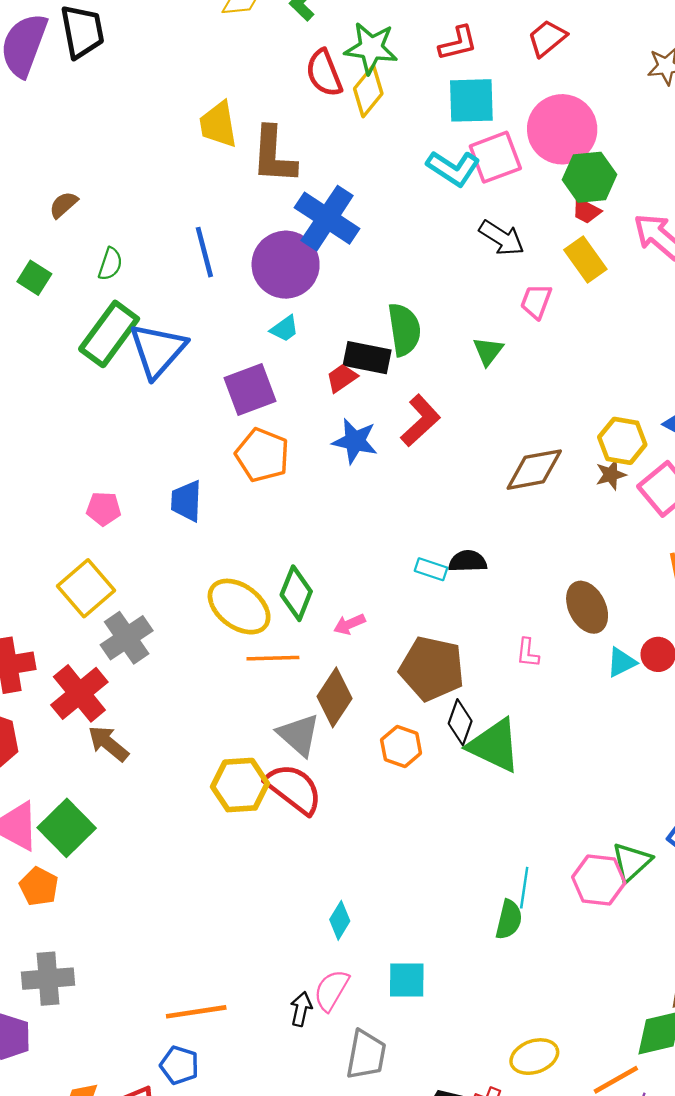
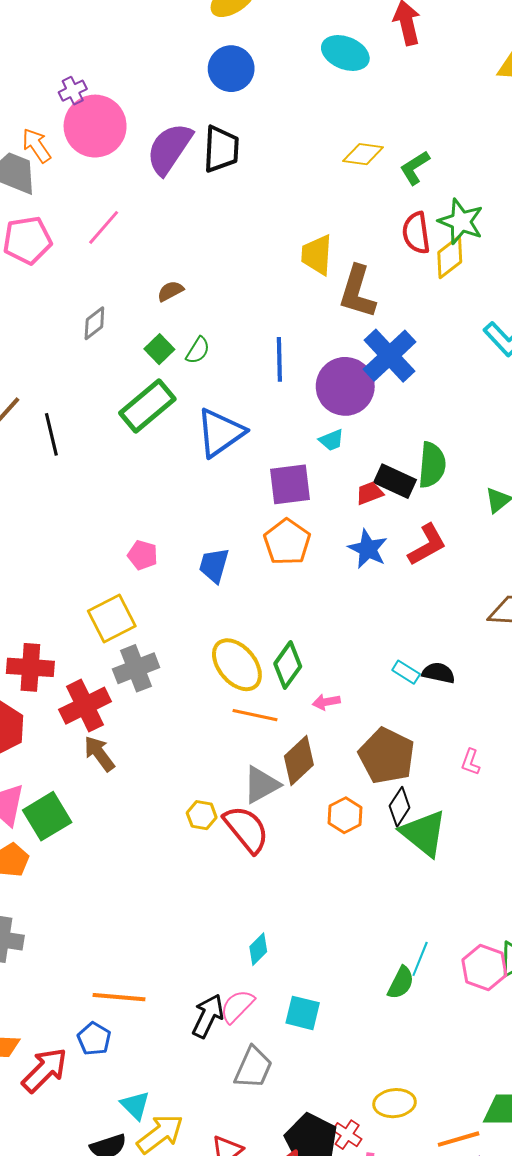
green square: (34, 278) -> (159, 349), moved
green rectangle: (109, 334) -> (147, 406), moved
gray triangle: (299, 735) -> (261, 785), turned 36
yellow hexagon: (240, 785) -> (202, 815), size x0.6
black arrow: (301, 1009) -> (208, 1016), size x1.5

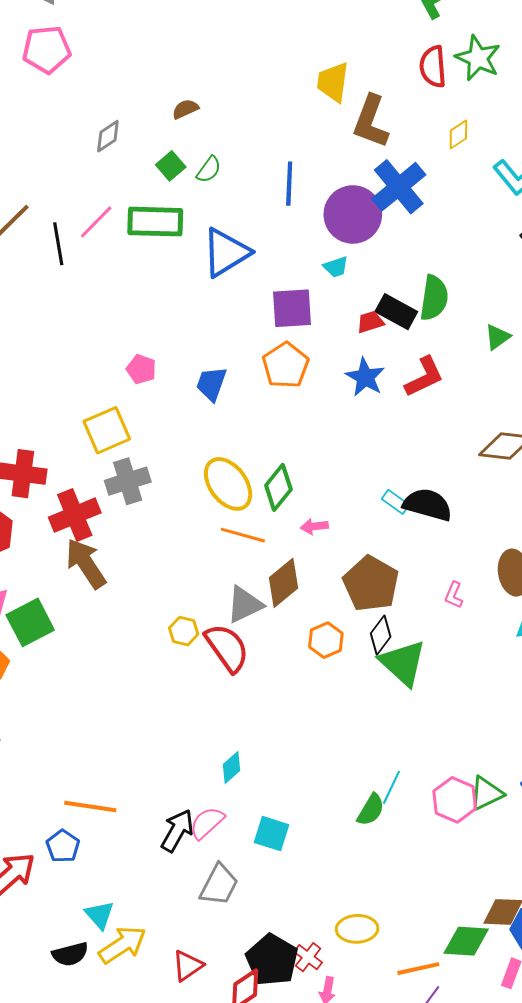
pink line: (104, 227) -> (96, 222), moved
yellow diamond: (450, 257) -> (458, 135), moved, size x0.7
green rectangle: (147, 406) -> (155, 222), turned 38
black semicircle: (439, 673) -> (428, 505), size x1.5
brown arrow: (99, 754) -> (86, 564), size x1.4

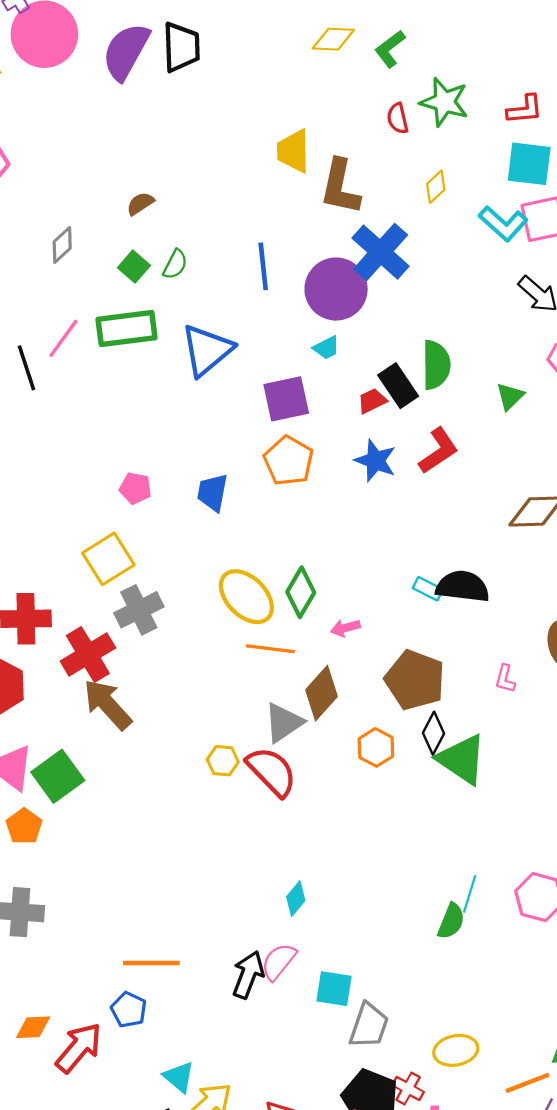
red semicircle: (433, 67) -> (398, 118), size x0.7
black rectangle: (396, 312) -> (398, 386), turned 36
cyan square: (271, 834) -> (334, 989), moved
gray trapezoid: (219, 885) -> (369, 1026), moved

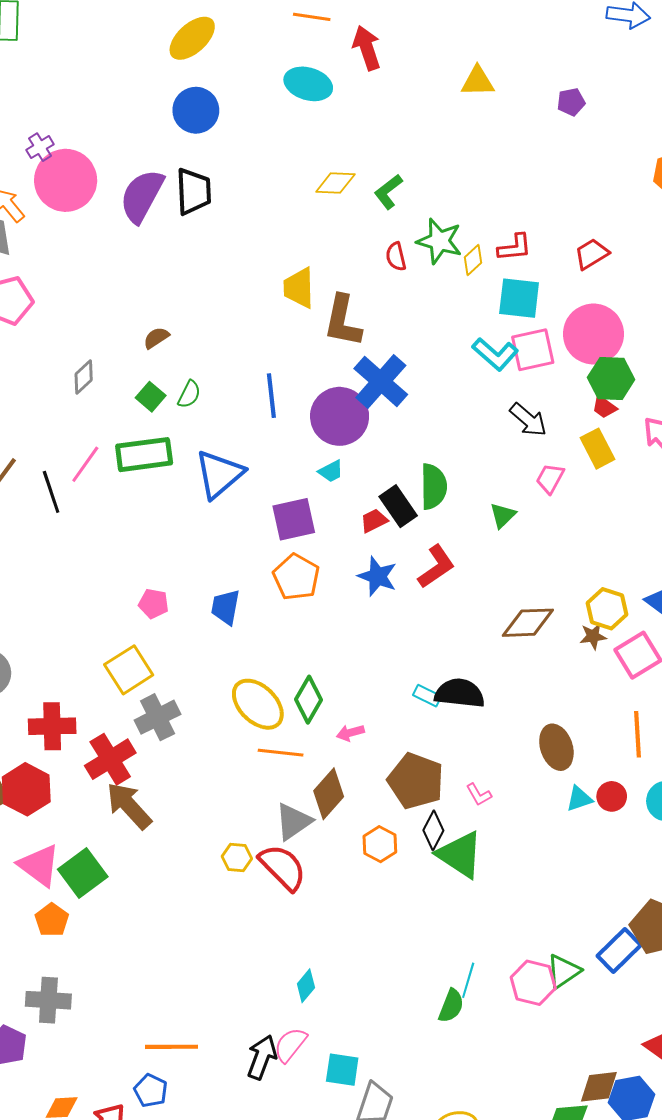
yellow diamond: (436, 187) -> (473, 260), moved
pink L-shape: (505, 679) -> (479, 795), moved, turned -44

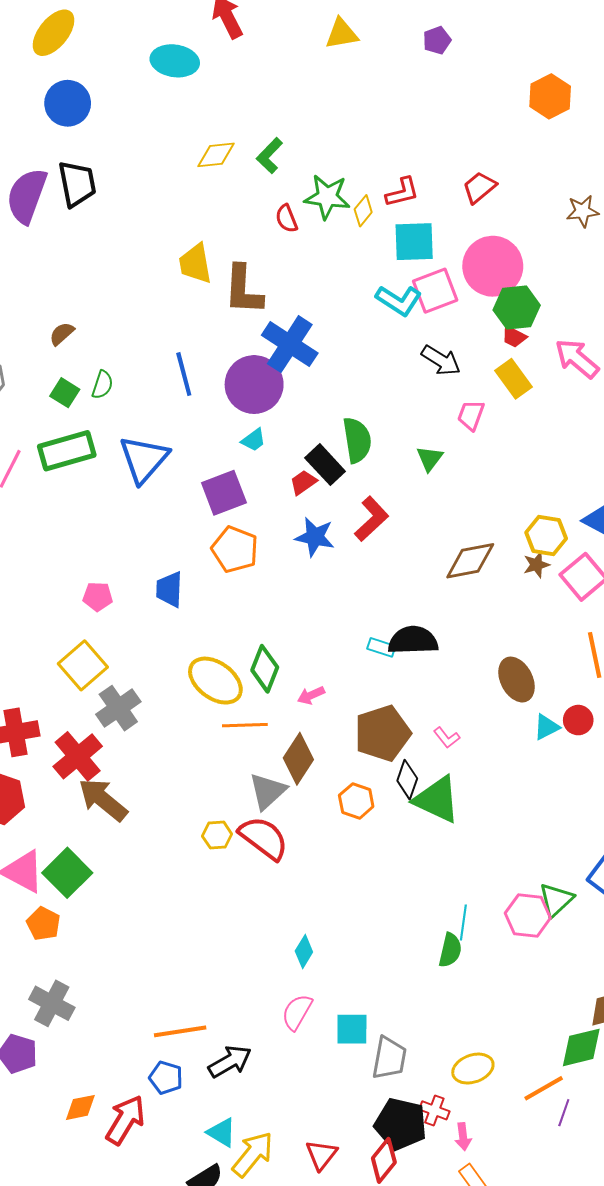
brown pentagon: (416, 781) -> (382, 733), turned -30
gray cross: (48, 1000) -> (52, 1003), turned 33
black arrow: (262, 1057) -> (230, 1061), moved, turned 48

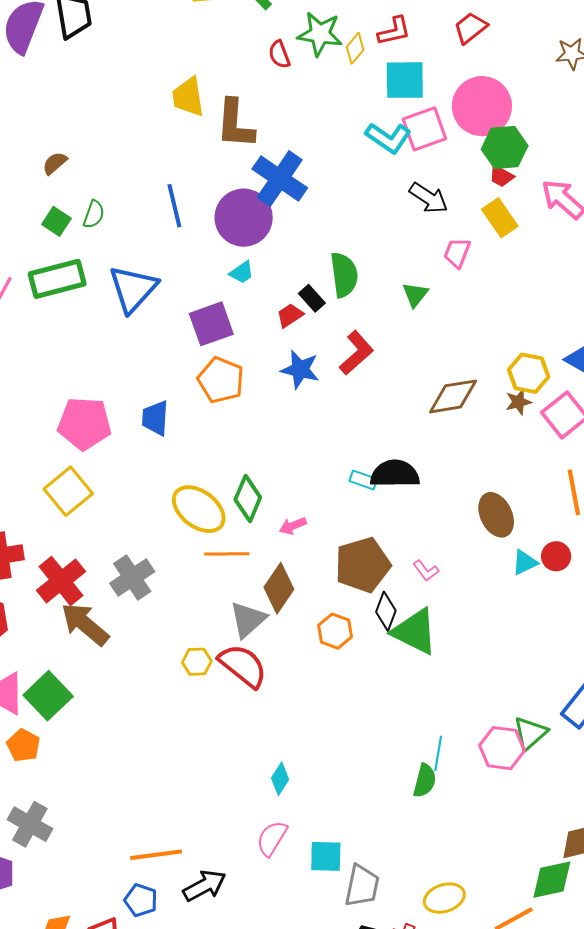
black rectangle: (325, 465) -> (312, 298), size x0.7
pink pentagon: (98, 597) -> (84, 423), size x1.8
gray cross: (118, 708) -> (132, 577), moved

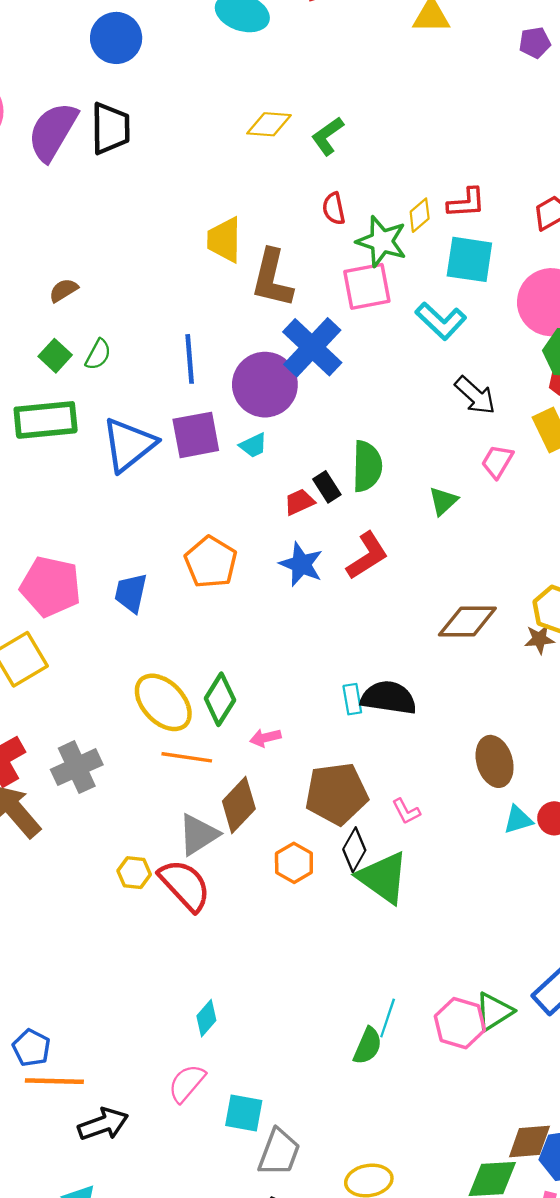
green star: (320, 34) -> (382, 241), moved
pink square: (424, 129) -> (367, 286), moved
purple square: (211, 324) -> (196, 435), moved
cyan rectangle: (363, 480) -> (352, 699), turned 52
blue pentagon: (141, 900) -> (31, 1048), moved

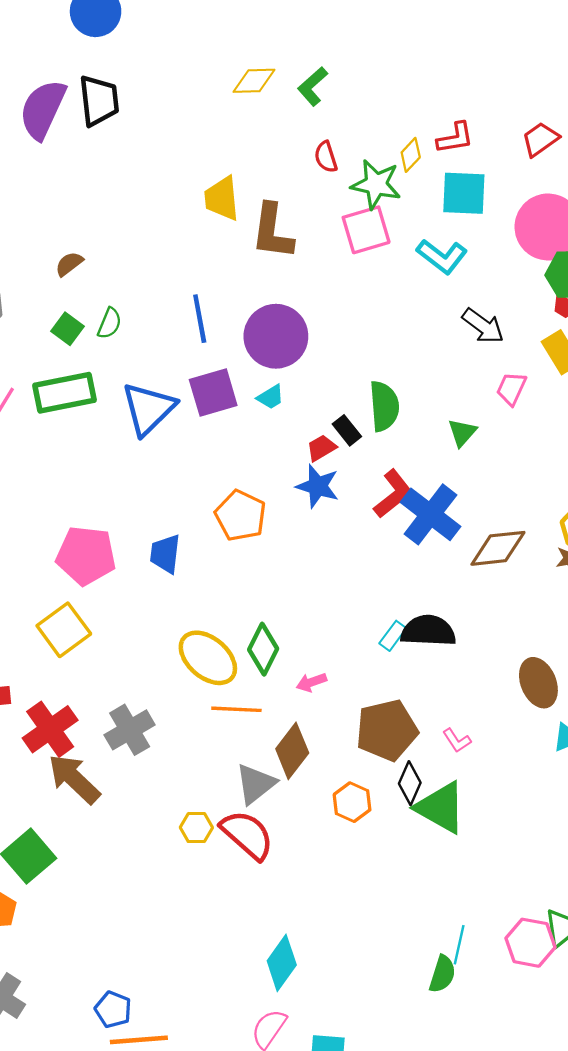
blue cross: (312, 347) -> (430, 514), moved
blue star: (301, 564) -> (318, 486), moved
cyan rectangle: (352, 699) -> (393, 636), turned 52
cyan diamond: (206, 1018) -> (282, 963), size x1.5

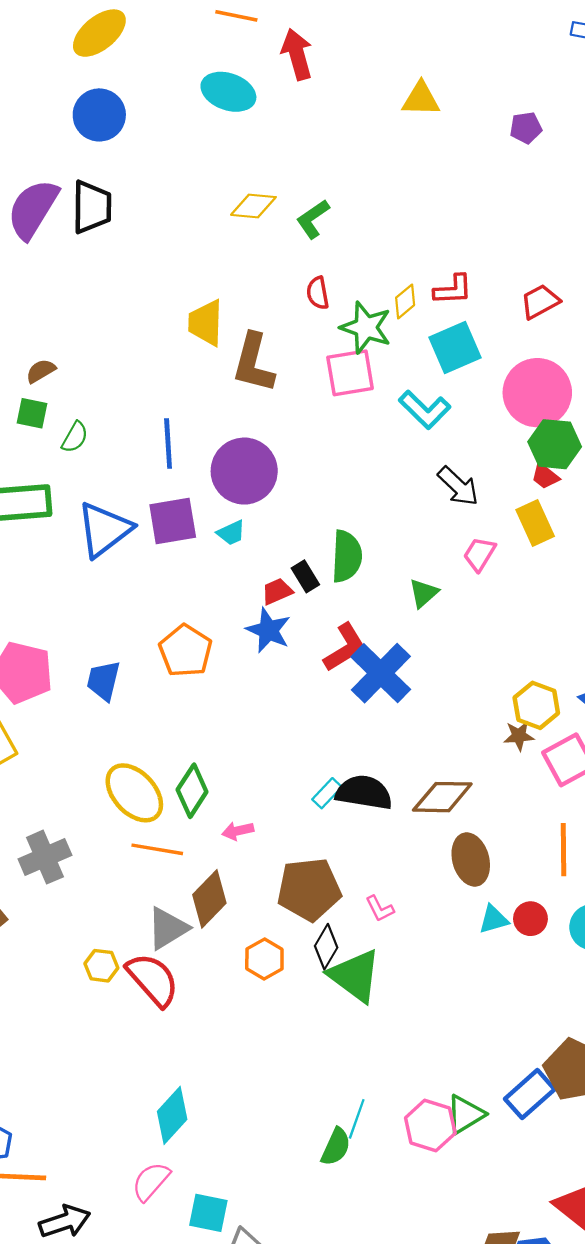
cyan square: (464, 193) -> (455, 348), turned -33
green square: (67, 329) -> (32, 413), moved, turned -32
brown diamond: (498, 548) -> (442, 797), moved

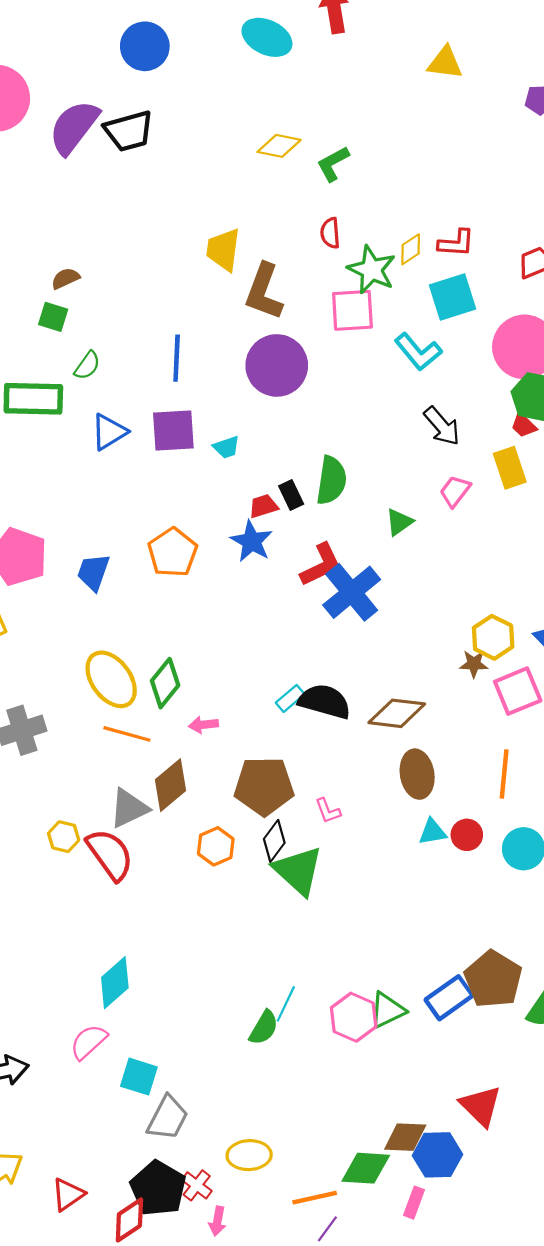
black trapezoid: (92, 207) -> (129, 131), turned 68
green semicircle: (75, 437) -> (87, 365), moved
purple circle: (244, 471) -> (277, 365), moved
blue triangle: (104, 530) -> (109, 432), size x0.7

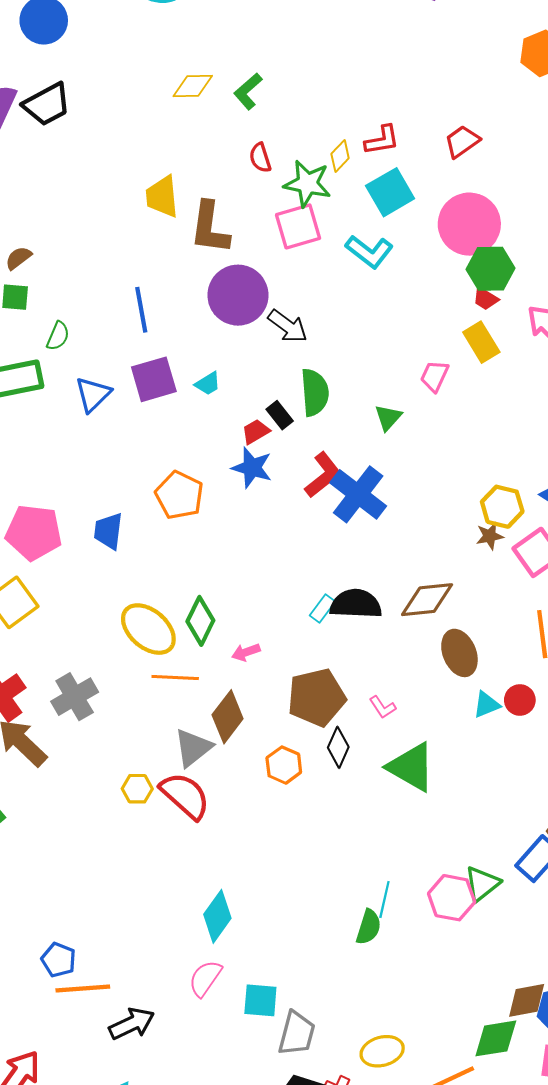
black arrow: (442, 426) -> (288, 326), moved
green triangle: (298, 871) -> (411, 767), moved

